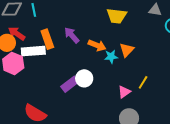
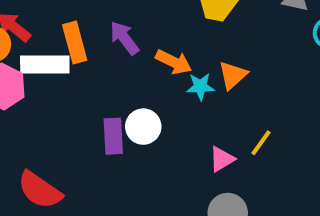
purple rectangle: (70, 84) -> (113, 136), turned -60

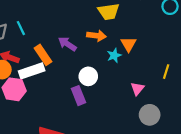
orange arrow: (174, 62) -> (96, 36), moved
white circle: (143, 127) -> (88, 76), moved
yellow line: (261, 143) -> (166, 72), moved

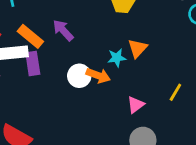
orange arrow: (96, 36) -> (98, 76), moved
orange rectangle: (43, 55) -> (30, 36), turned -30
purple rectangle: (79, 96) -> (33, 64), moved

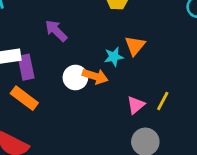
orange rectangle: (30, 36) -> (24, 98), moved
yellow line: (175, 92) -> (163, 101), moved

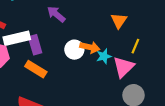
cyan star: (114, 57) -> (104, 56), moved
yellow line: (163, 101) -> (135, 46), moved
pink triangle: (136, 105) -> (124, 67), size x1.5

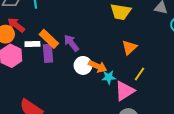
purple arrow: (56, 14) -> (71, 43), moved
white rectangle: (17, 38) -> (32, 44), size x0.6
orange rectangle: (36, 69) -> (49, 39), moved

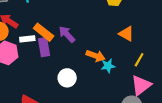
orange triangle: (129, 48) -> (126, 34), turned -42
white circle: (83, 65) -> (67, 78), moved
pink triangle: (125, 91) -> (141, 85), moved

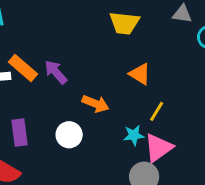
purple rectangle: (44, 47) -> (20, 132), moved
cyan star: (108, 66) -> (134, 135), moved
white circle: (67, 78) -> (69, 135), moved

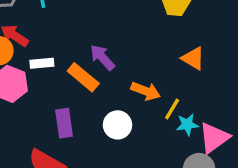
orange rectangle: (23, 68) -> (83, 77), moved
yellow line: (157, 111) -> (172, 109), moved

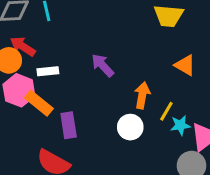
orange rectangle: (83, 77) -> (39, 103), moved
orange arrow: (146, 91) -> (142, 95), turned -100
white circle: (117, 125) -> (130, 127), moved

